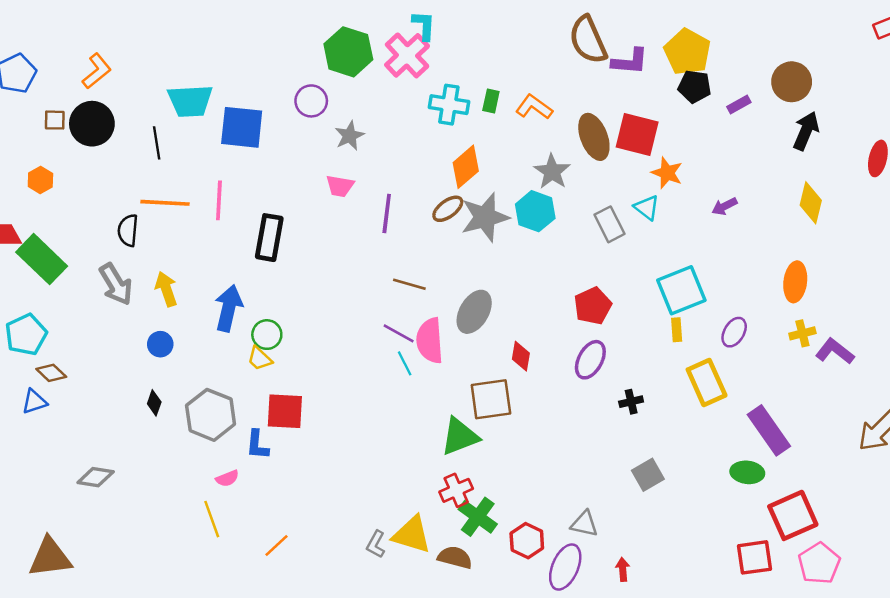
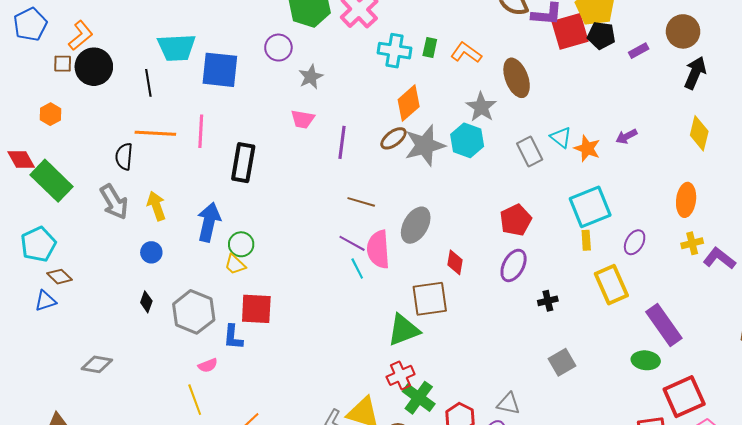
orange L-shape: (97, 71) -> (81, 35), moved
red square: (637, 134) -> (570, 31), moved, turned -30
orange star: (667, 173) -> (587, 148), moved

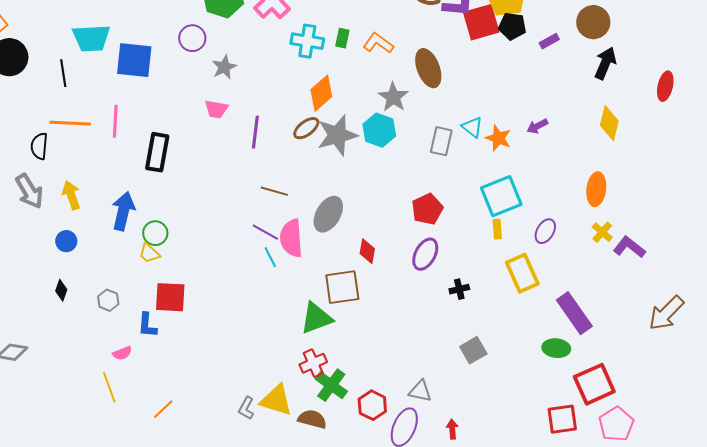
gray rectangle: (530, 151) -> (441, 141), turned 40
yellow cross: (692, 243) -> (602, 232), turned -35
gray hexagon: (194, 312) -> (108, 300), size x0.5

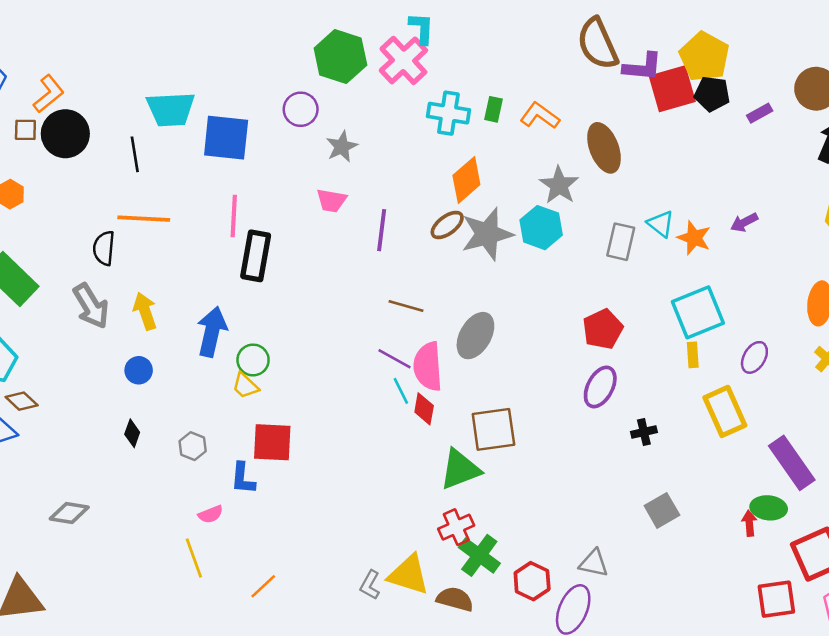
pink line: (115, 121) -> (234, 216), moved
red diamond: (367, 251) -> (424, 409), moved
red arrow: (452, 429) -> (749, 523), moved

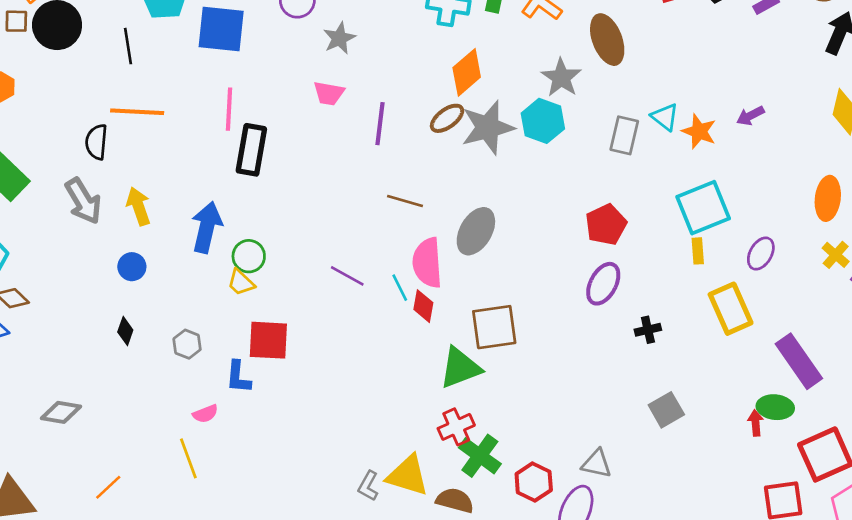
purple line: (394, 359) -> (347, 276), moved
orange line: (263, 586) -> (108, 487), moved

